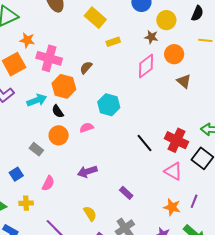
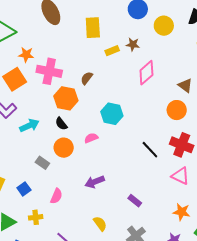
yellow rectangle: (95, 18) -> (93, 28), turned 50
brown star: (151, 37) -> (133, 44), moved
orange circle: (174, 54) -> (177, 110), moved
cyan arrow: (37, 100) -> (29, 126), moved

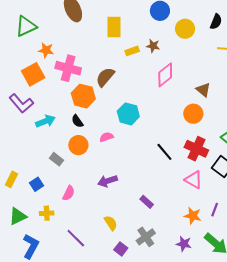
brown semicircle: (87, 78) -> (105, 77), size x1.5

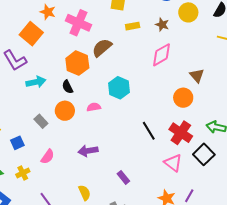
brown star: (153, 46) -> (162, 25), moved
pink cross: (68, 68) -> (78, 23), moved
orange square: (33, 74) -> (31, 34), turned -30
yellow cross: (47, 213) -> (23, 173), turned -32

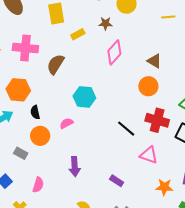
orange hexagon: (77, 63) -> (18, 90), moved
black semicircle: (68, 87) -> (35, 112), turned 32
purple arrow: (88, 151) -> (75, 167), turned -66
pink triangle: (173, 163) -> (149, 155), moved

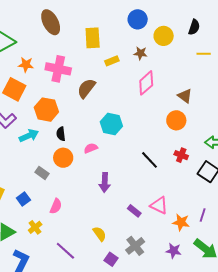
red cross: (157, 120) -> (181, 155), size x0.6
pink triangle: (149, 155) -> (159, 205), moved
purple arrow: (75, 167) -> (105, 182), moved

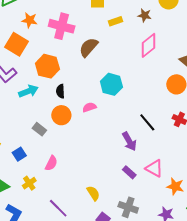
purple arrow: (105, 182) -> (129, 141), moved, turned -36
gray cross: (135, 246) -> (128, 207), turned -36

